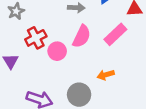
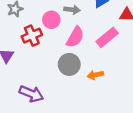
pink circle: (57, 51) -> (51, 20), moved
gray circle: (79, 95) -> (69, 64), moved

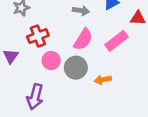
pink circle: (51, 20) -> (51, 61), moved
purple arrow: (31, 94) -> (35, 97), turned 80

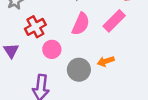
gray circle: (76, 68) -> (79, 70), moved

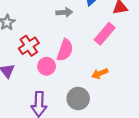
pink semicircle: (81, 24) -> (65, 50), moved
gray circle: (79, 70) -> (78, 99), moved

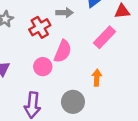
red cross: (29, 46) -> (40, 27), moved
orange arrow: (100, 74) -> (97, 78), turned 112

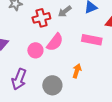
gray arrow: (65, 13) -> (65, 11), turned 128
pink rectangle: (104, 37) -> (92, 40), turned 42

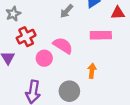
red cross: (41, 18) -> (26, 37), moved
pink semicircle: (55, 42) -> (63, 46), turned -84

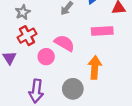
gray star: (13, 14) -> (23, 12), moved
orange arrow: (92, 71) -> (95, 67), size x1.5

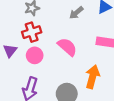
pink circle: (46, 57) -> (35, 55), moved

